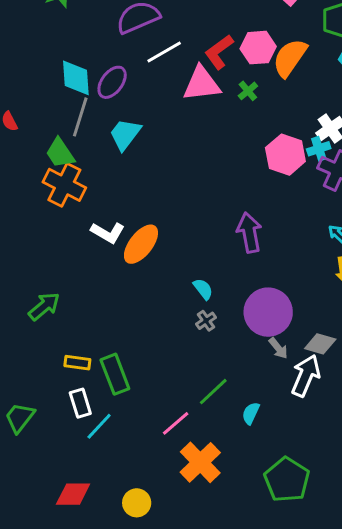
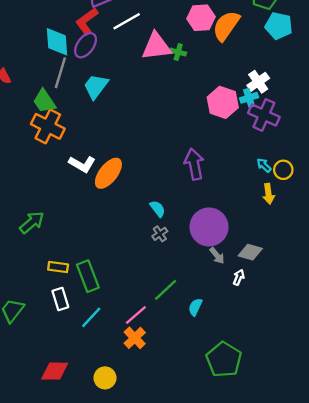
red L-shape: (219, 52) -> (87, 21), moved
green cross: (248, 91) -> (178, 52), moved, turned -35
white arrow: (306, 376) -> (239, 277), size x0.5
cyan line: (99, 426) -> (91, 317), moved
orange cross: (200, 462) -> (135, 338), moved, size x0.7

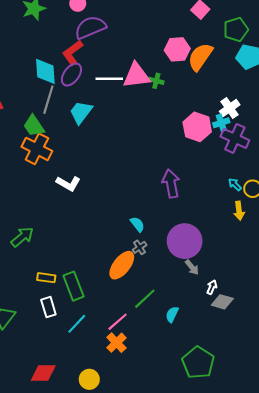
white line: (127, 21) -> (109, 79), moved, turned 30
orange ellipse: (108, 173) -> (122, 265), moved
gray diamond: (250, 252) -> (222, 302), moved

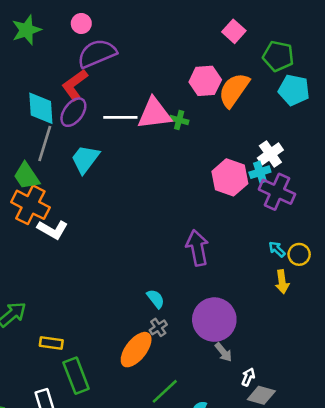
green pentagon: (236, 30) -> (278, 56), turned 30
white L-shape: (68, 183) -> (53, 230), moved
yellow rectangle: (46, 278) -> (51, 343), moved

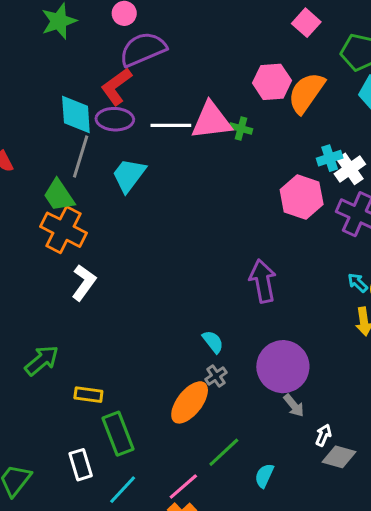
purple ellipse: (73, 112) -> (115, 119), turned 56
cyan cross: (260, 172) -> (330, 158), moved
white L-shape: (53, 230) -> (84, 283), moved, turned -84

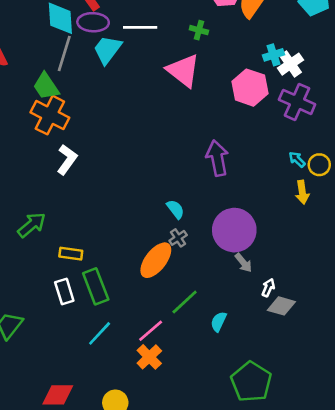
pink triangle: (211, 121) -> (183, 71), moved, turned 45
cyan trapezoid: (129, 175) -> (107, 50), moved
white rectangle: (81, 465) -> (64, 292), moved

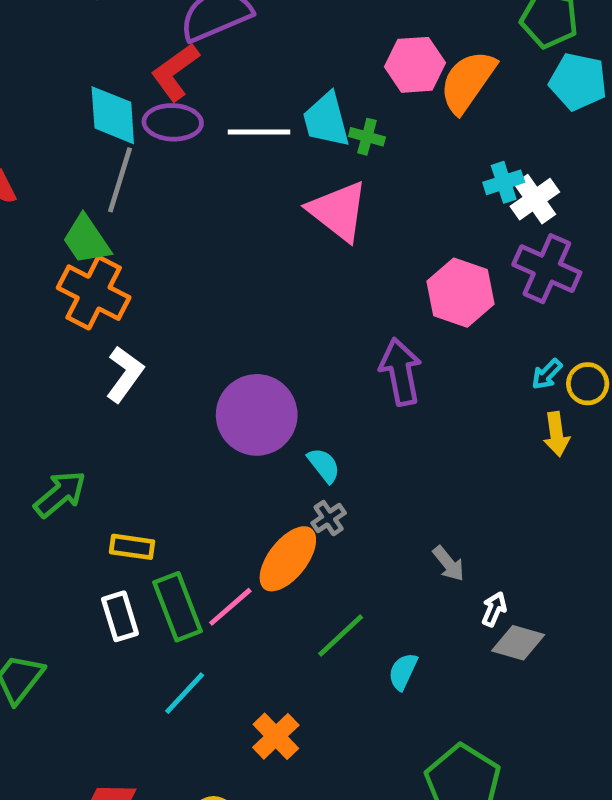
cyan trapezoid: (107, 50) -> (326, 120), moved, turned -52
pink hexagon: (250, 88) -> (461, 293), moved
cyan arrow: (297, 159) -> (547, 374), turned -90
purple circle: (234, 230) -> (257, 415), moved
pink line: (151, 331) -> (230, 607), moved

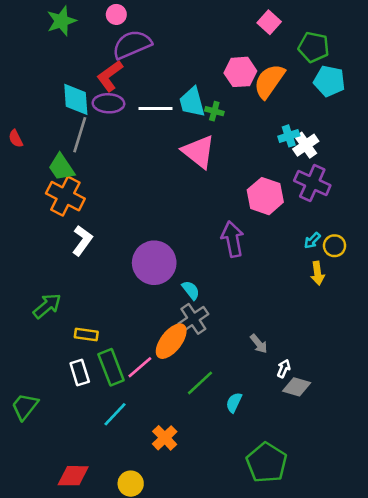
gray cross: (329, 518) -> (193, 319), size x1.6

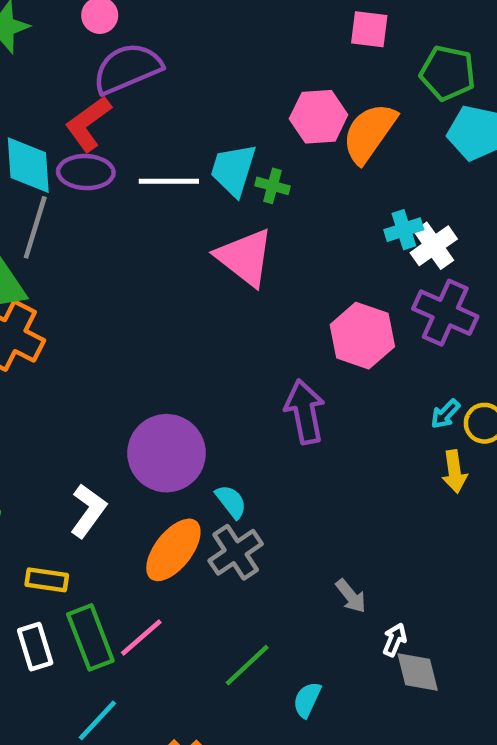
pink square: (269, 22) -> (369, 29), turned -35
cyan trapezoid: (192, 102) -> (233, 170), turned 32
white L-shape: (82, 241) -> (88, 511), moved
orange ellipse: (171, 341) -> (173, 550), moved
gray diamond: (297, 387) -> (418, 672), turned 60

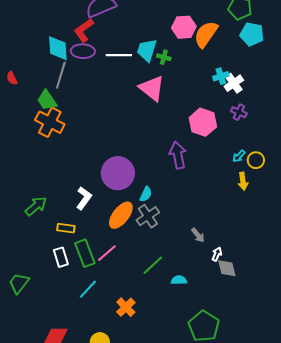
purple cross: (445, 313) -> (239, 112), size x0.6
cyan semicircle: (231, 502) -> (146, 194), turned 63
cyan semicircle: (307, 700) -> (179, 280), turned 63

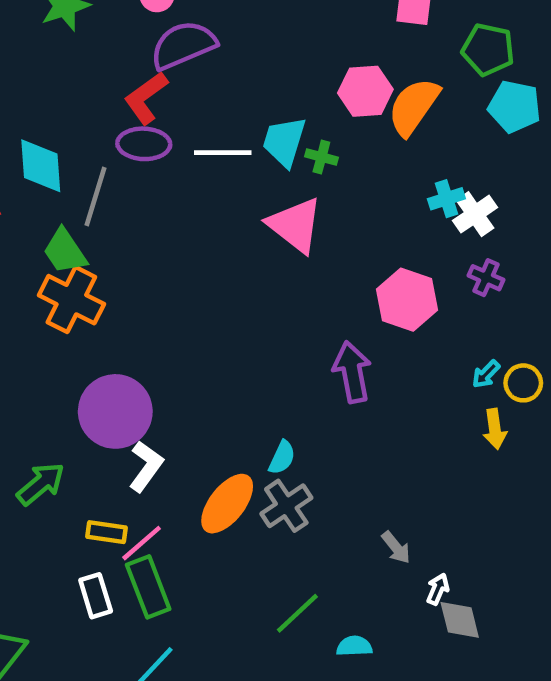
cyan diamond: (58, 48) -> (41, 166), moved
purple circle: (118, 173) -> (115, 411), moved
pink line: (107, 253) -> (142, 543), moved

